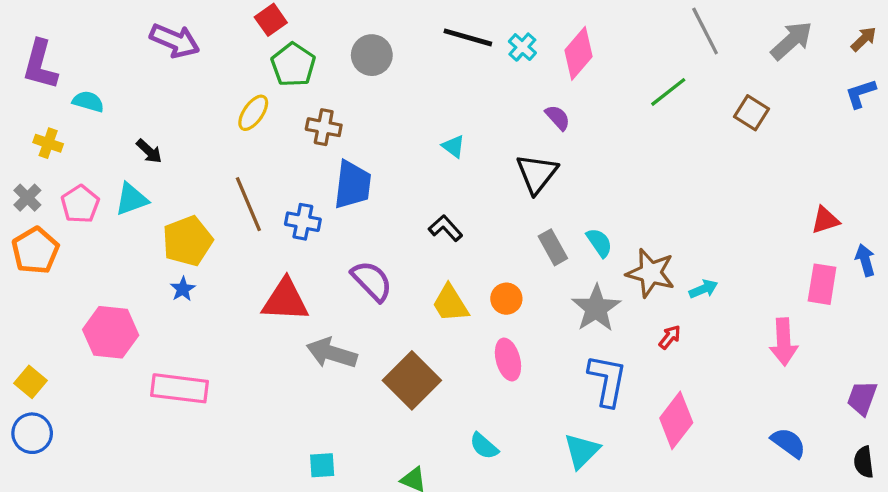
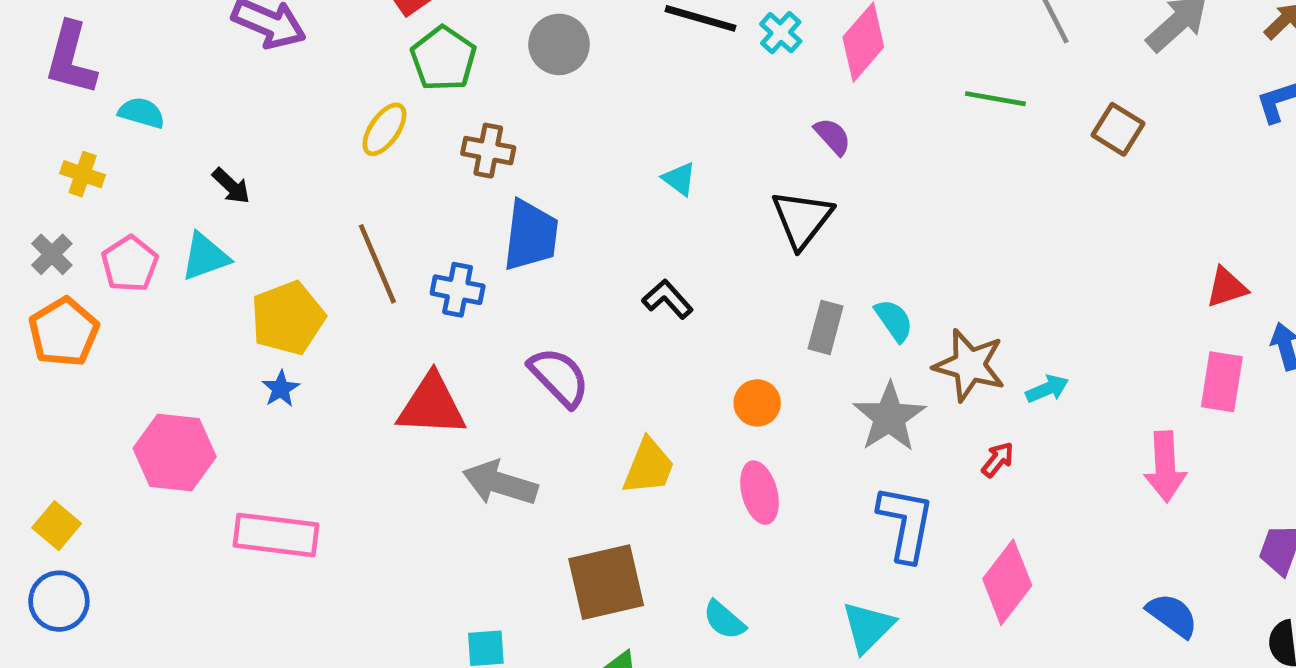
green line: (668, 92) -> (995, 99), turned 48
gray rectangle: (553, 247) -> (826, 327), turned 44
yellow trapezoid: (450, 303) -> (649, 467), moved, turned -126
brown square: (412, 380) -> (606, 582), moved, turned 32

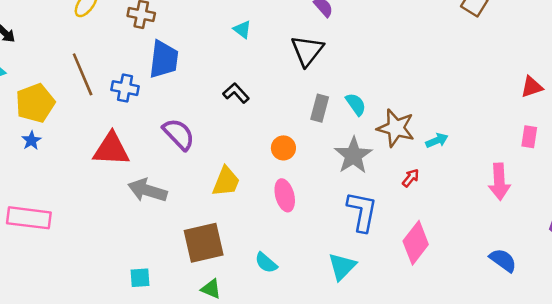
pink rectangle: (1222, 382) -> (529, 137), size x0.7

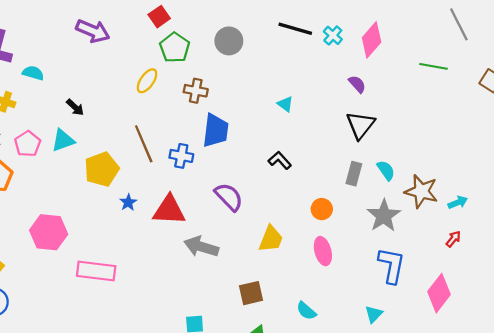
black triangle: (307, 51) -> (360, 125), moved
blue star: (31, 140) -> (128, 202), moved
red arrow: (411, 178) -> (453, 239), moved
brown square: (204, 243) -> (251, 293), size x0.7
cyan triangle: (342, 266) -> (374, 314), size x0.7

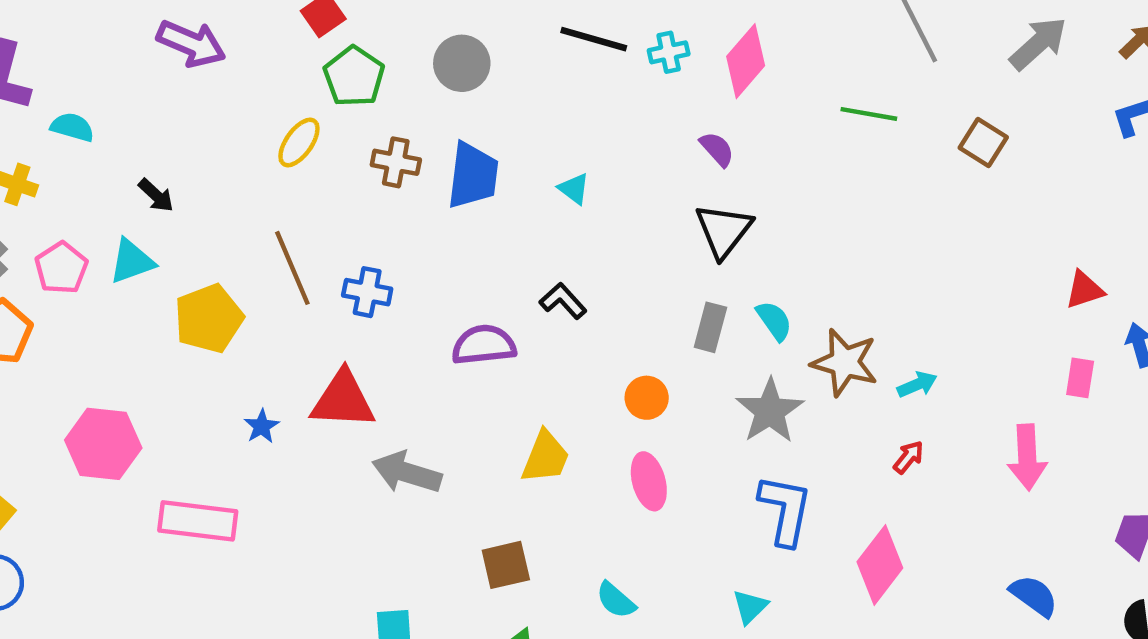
cyan cross: (333, 35) -> (669, 52), turned 36
blue trapezoid: (216, 131) -> (473, 175), moved
purple semicircle: (229, 197) -> (484, 345), moved, turned -52
blue star: (128, 202) -> (262, 426), moved

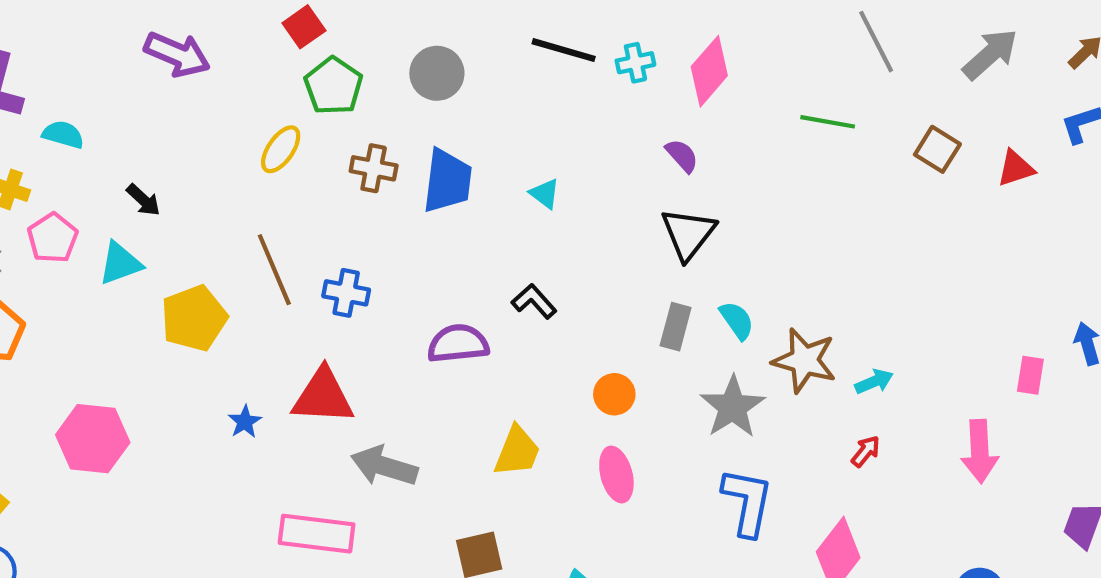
pink pentagon: (61, 268) -> (53, 238), moved
red triangle: (1084, 290) -> (1016, 168), moved
pink rectangle: (198, 521) -> (317, 534), moved

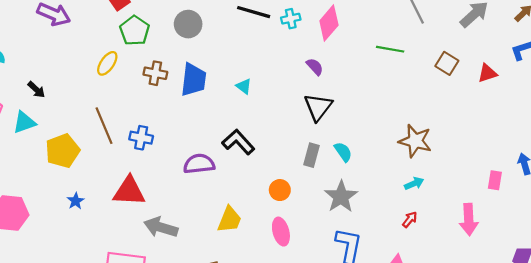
black L-shape: (534, 301) -> (238, 142), size x1.4
brown star: (804, 360) -> (415, 141), moved
blue star: (245, 422) -> (76, 201), moved

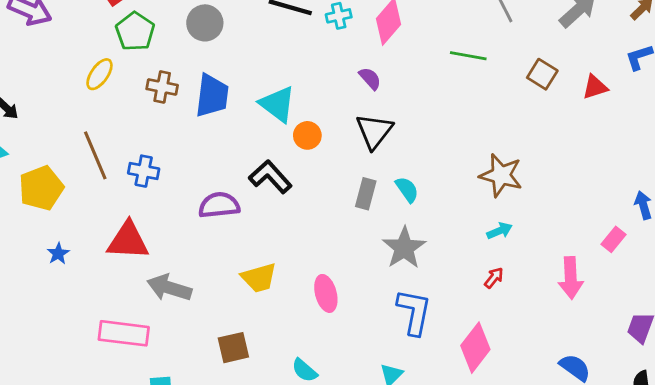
cyan triangle: (244, 86) -> (277, 104), size x1.8
pink rectangle: (495, 180) -> (613, 239), moved, turned 30
orange circle: (280, 190) -> (307, 135), moved
yellow trapezoid: (230, 220) -> (259, 278), turned 52

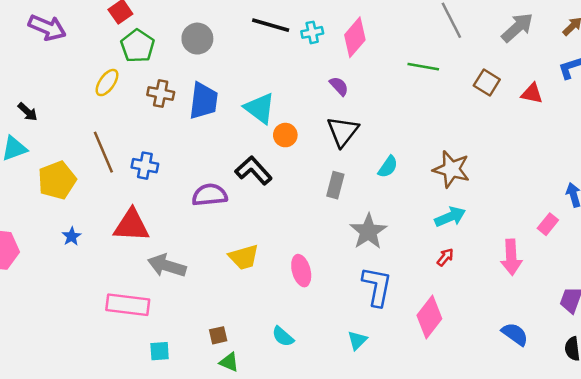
red triangle: (595, 87) -> (532, 94), turned 30
cyan semicircle: (407, 190) -> (388, 167), moved, turned 70
cyan arrow: (500, 231) -> (450, 217), size x1.4
brown square: (233, 348) -> (218, 335), moved, size x0.7

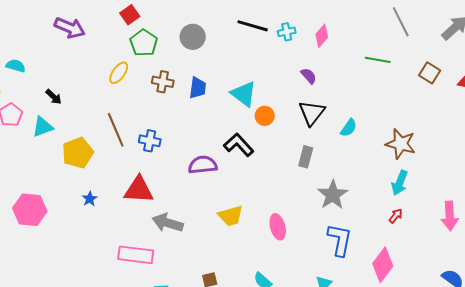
pink diamond: (355, 37) -> (322, 36), size x0.7
blue trapezoid: (203, 101) -> (198, 88), size x0.7
cyan semicircle: (388, 167) -> (349, 128), moved
cyan arrow: (450, 217) -> (400, 183), turned 135

